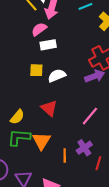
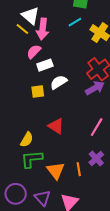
white semicircle: (57, 76) -> (59, 82), moved
orange triangle: (41, 141) -> (56, 171), moved

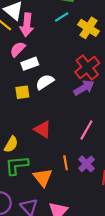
orange line: (79, 169) -> (66, 163), moved

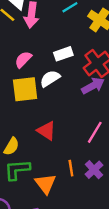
pink semicircle: (18, 49) -> (23, 59), moved
white rectangle: (30, 64) -> (63, 54), moved
yellow square: (22, 92) -> (25, 89), size x1.6

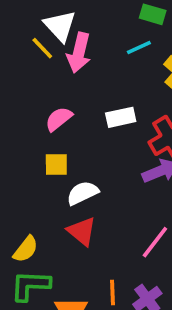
white semicircle: (50, 79) -> (83, 193), moved
yellow square: (25, 89) -> (56, 165), size x0.6

